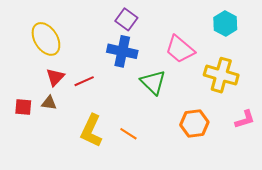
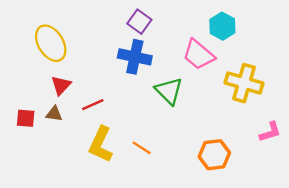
cyan hexagon: (225, 24) -> (222, 26), moved
red line: (84, 81) -> (93, 105), moved
orange hexagon: (194, 123) -> (214, 155), moved

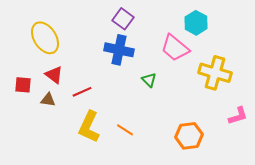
red triangle: (61, 85) -> (54, 75), turned -36
green triangle: (169, 91) -> (149, 80), size x0.6
red square: (26, 118) -> (23, 85), moved

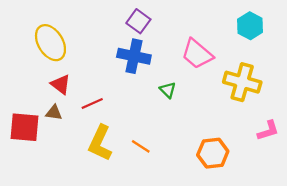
cyan hexagon: (196, 23) -> (250, 26), moved
red square: (23, 85) -> (25, 127), moved, size x1.6

